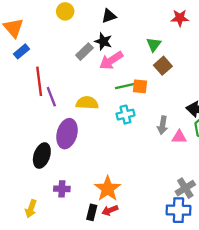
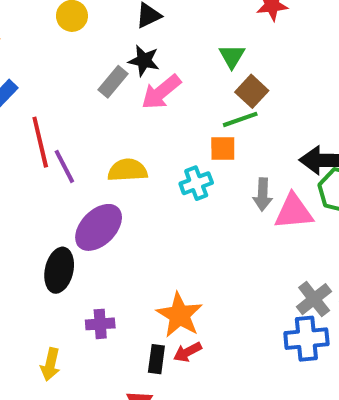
green line: (125, 86) -> (240, 119), moved
orange square: (140, 86) -> (223, 149), moved
purple ellipse: (67, 134) -> (99, 227), turned 36
pink triangle: (179, 137) -> (294, 212), size x1.5

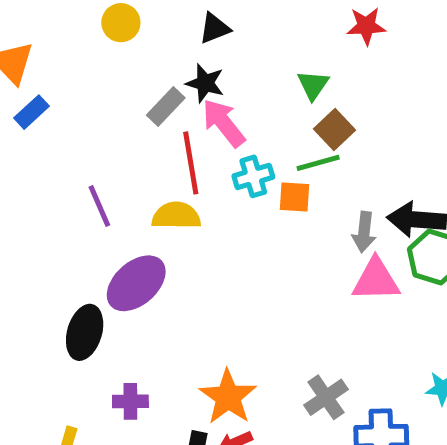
pink arrow: (161, 92) -> (224, 123), turned 87
red line: (40, 142) -> (191, 163), moved
cyan cross: (196, 183) -> (253, 176), moved
gray arrow: (263, 194) -> (364, 232), moved
gray cross: (314, 299) -> (326, 397), moved

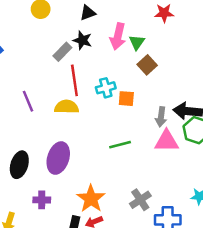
pink arrow: (224, 123) -> (118, 36), moved, turned -130
green line: (318, 163) -> (120, 145), moved
purple ellipse: (136, 283) -> (58, 158), moved, turned -32

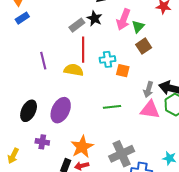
gray cross: (140, 200) -> (122, 154), size x1.4

